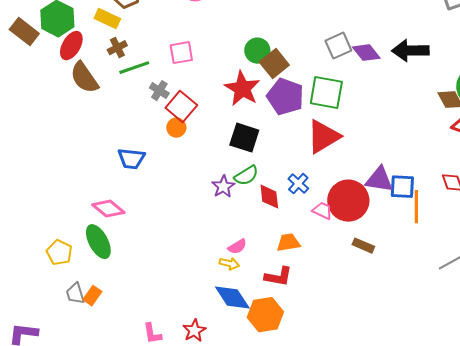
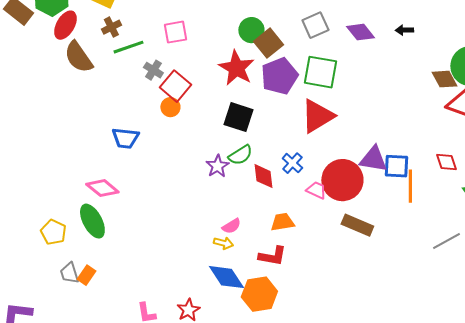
gray square: (338, 46) -> (315, 25), moved
black arrow: (410, 51) -> (404, 30), size x0.5
purple pentagon: (285, 97) -> (279, 76), turned 30
brown rectangle: (363, 246) -> (357, 225), size x1.4

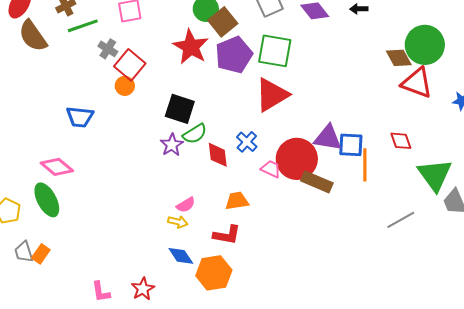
black square: (238, 117) -> (180, 109), moved
brown rectangle: (357, 225) -> (317, 182), moved
blue diamond: (226, 277) -> (181, 256), size x0.7

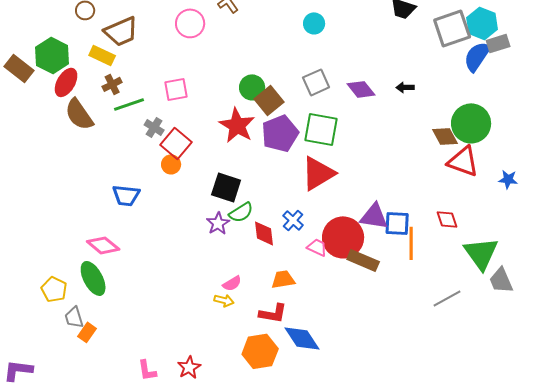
gray trapezoid: (24, 252) -> (74, 317), moved
blue diamond: (181, 256) -> (302, 338), moved, size x1.4

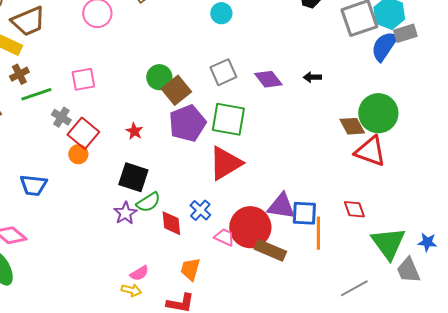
red star: (237, 125) -> (134, 131), moved, size x0.5
blue star: (508, 179) -> (427, 242), moved
orange trapezoid: (283, 279) -> (190, 269), turned -65

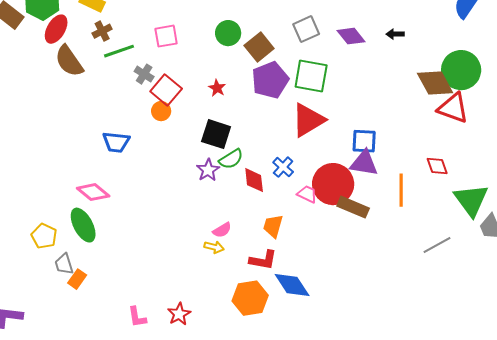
green circle: (159, 77) -> (228, 33), moved
brown diamond: (352, 126) -> (435, 83), size x1.4
blue square: (304, 213) -> (364, 141), moved

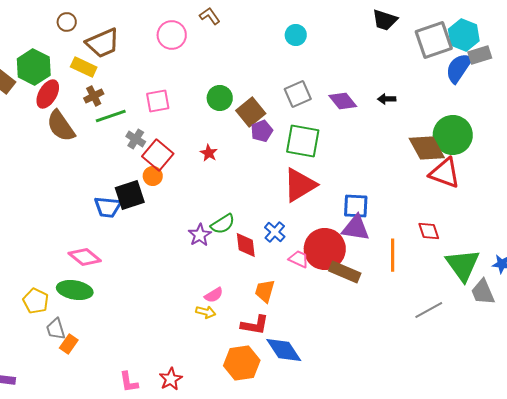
purple pentagon: (270, 80) -> (262, 131), moved, size x0.6
black square: (216, 134) -> (130, 195), moved, turned -36
green ellipse: (83, 225) -> (75, 290), turned -52

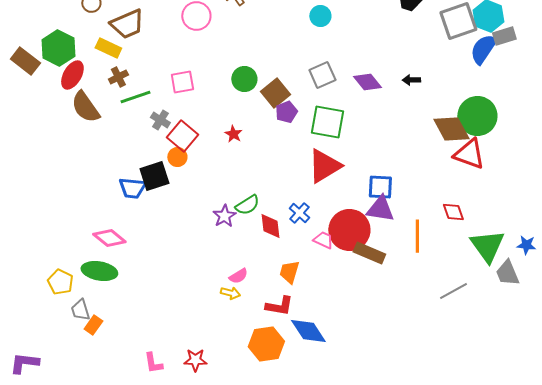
red star: (171, 379) -> (195, 360), turned 30

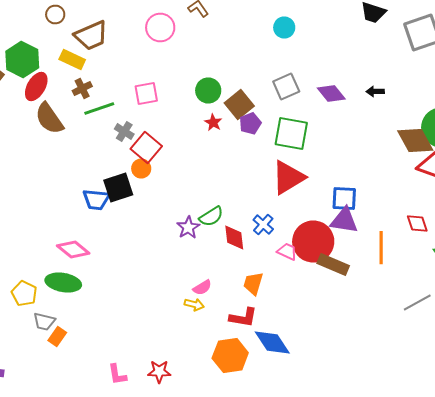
red star: (233, 134) -> (213, 122), moved
gray trapezoid: (80, 310) -> (44, 322), turned -60

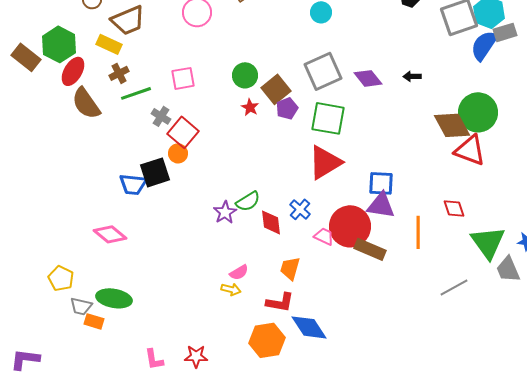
gray square: (286, 86) -> (323, 71), size x1.4
green ellipse: (63, 282) -> (114, 298), moved
orange rectangle: (57, 336) -> (94, 321), turned 72

